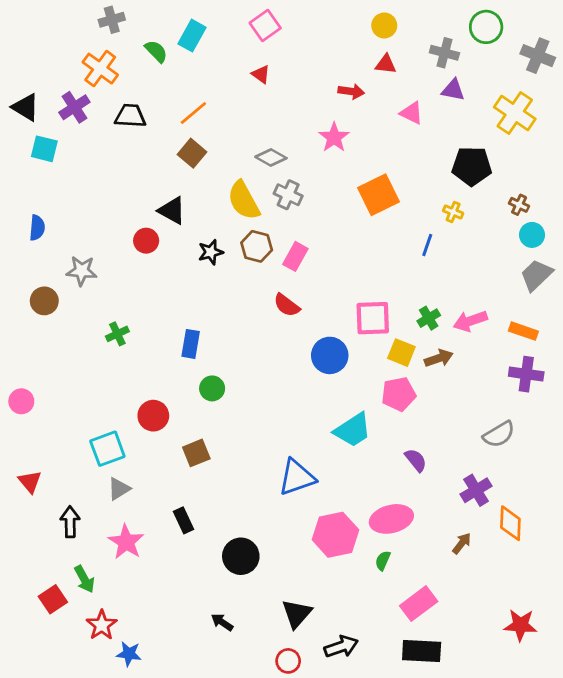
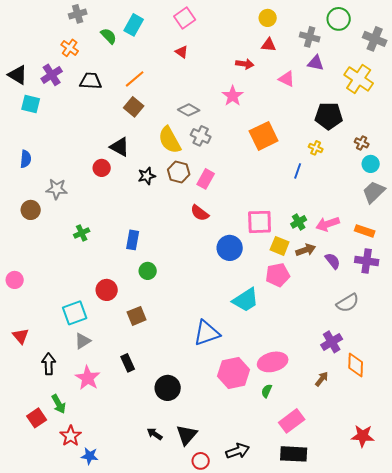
orange cross: (100, 69) -> (70, 48), size x0.7
purple semicircle: (416, 460) -> (333, 261), moved
black triangle: (297, 614) -> (187, 435), moved

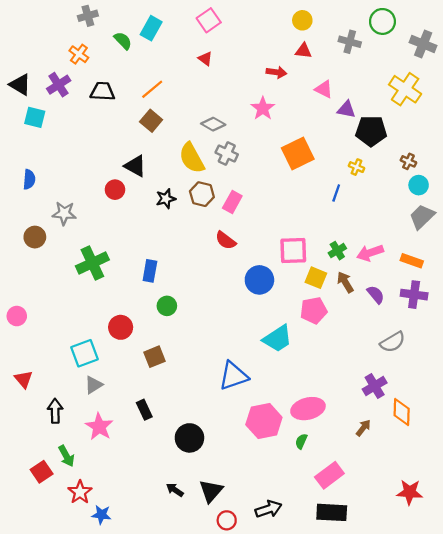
purple triangle: (316, 63) -> (346, 109), moved
green cross: (82, 233) -> (92, 263), size x1.8
brown arrow: (306, 250) -> (345, 282), turned -102

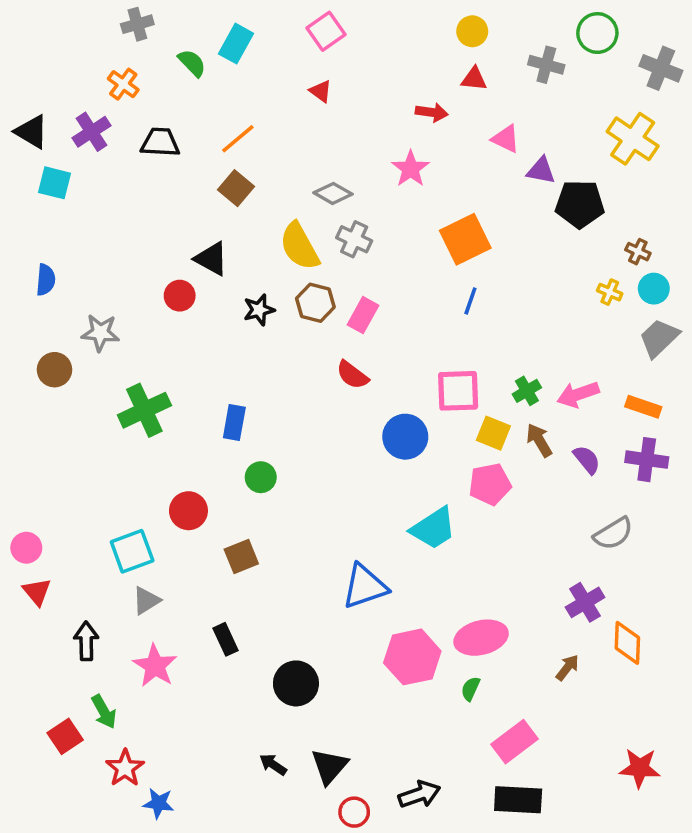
yellow cross: (357, 167) -> (610, 292), moved
blue line: (336, 193) -> (470, 301), moved
pink circle: (17, 316) -> (26, 548), moved

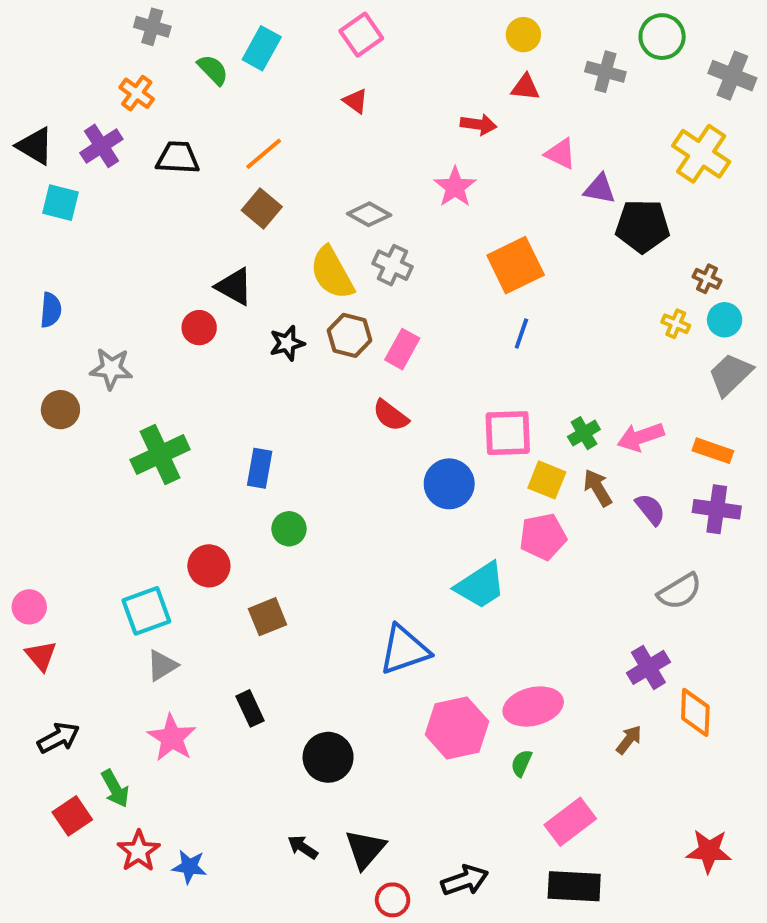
gray cross: (137, 24) -> (152, 27), turned 32
black arrow: (86, 641) -> (59, 738), moved, turned 63
blue star: (158, 803) -> (189, 867), moved

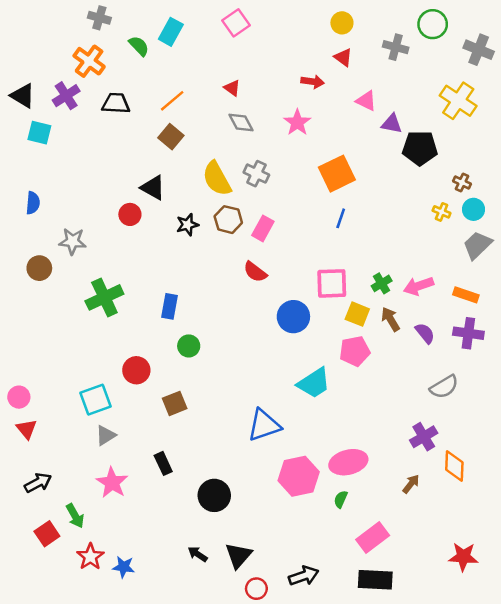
red triangle: (525, 87) -> (343, 57), turned 30
orange cross: (137, 93) -> (89, 61), size x1.4
red triangle: (355, 101) -> (232, 88), moved
gray diamond: (369, 214) -> (241, 122), moved, turned 32

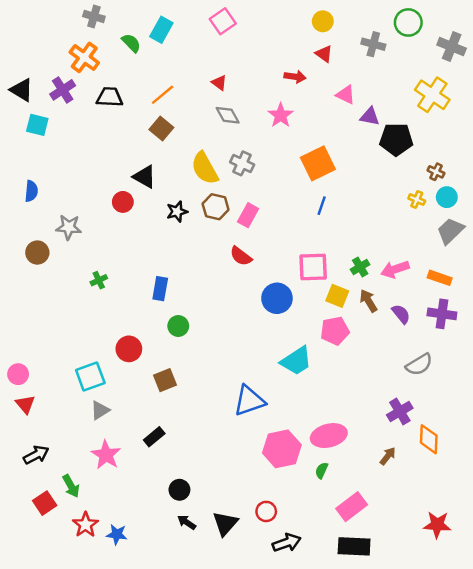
green cross: (104, 297) -> (99, 280), size x0.5
black rectangle: (163, 463) -> (154, 437), turned 75
black circle: (214, 495) -> (179, 490), moved, size x0.7
red circle: (256, 589) -> (266, 511), moved

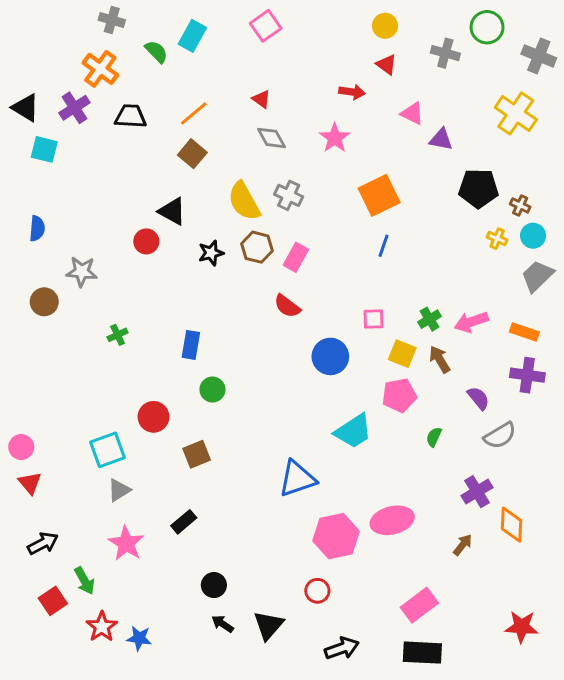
black pentagon: (396, 139) -> (478, 188), moved
pink square: (313, 267) -> (373, 319), size x0.6
purple semicircle: (401, 314) -> (478, 398), moved
green semicircle: (322, 470) -> (434, 437), moved
red circle: (266, 511) -> (317, 591), moved

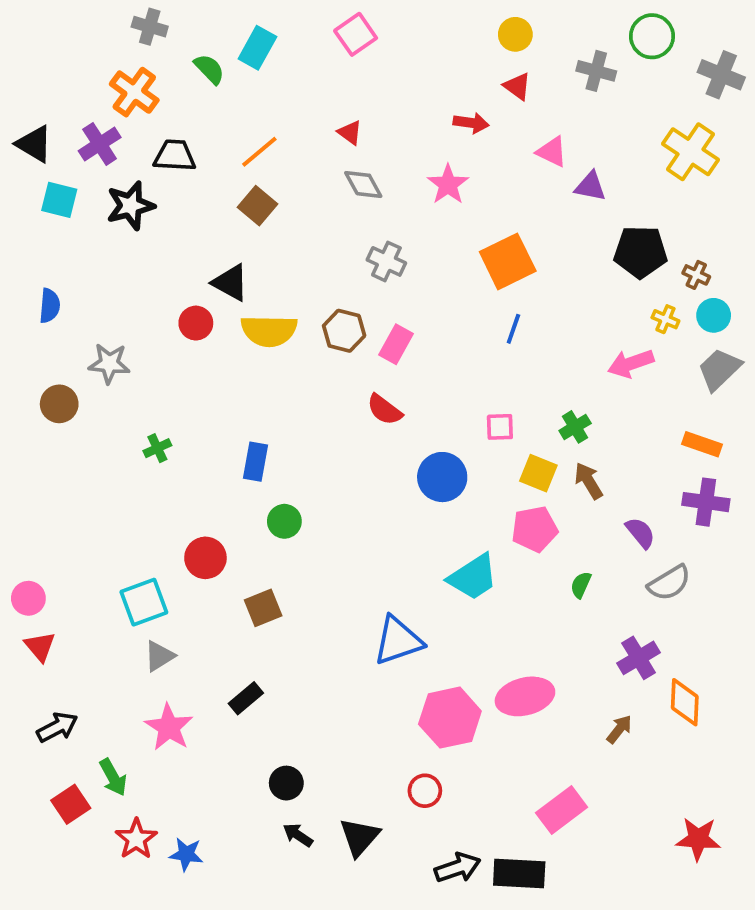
yellow semicircle: (244, 201) -> (269, 331), moved, turned -60
black star: (211, 253) -> (130, 206), moved, size x1.4
pink arrow: (471, 322) -> (631, 363), moved
black rectangle: (422, 653) -> (519, 874), moved

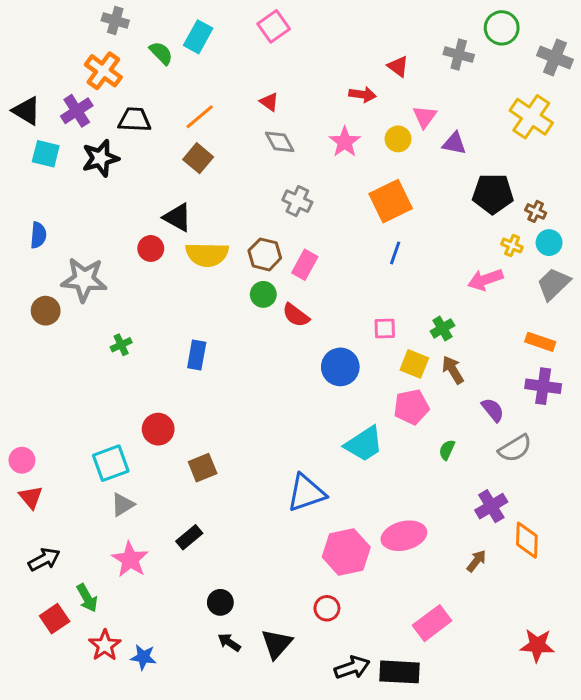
yellow circle: (515, 34) -> (398, 139), moved
pink triangle: (552, 152) -> (425, 117), turned 40
gray star: (109, 363) -> (84, 280), size x1.4
green circle: (284, 521) -> (263, 294), moved

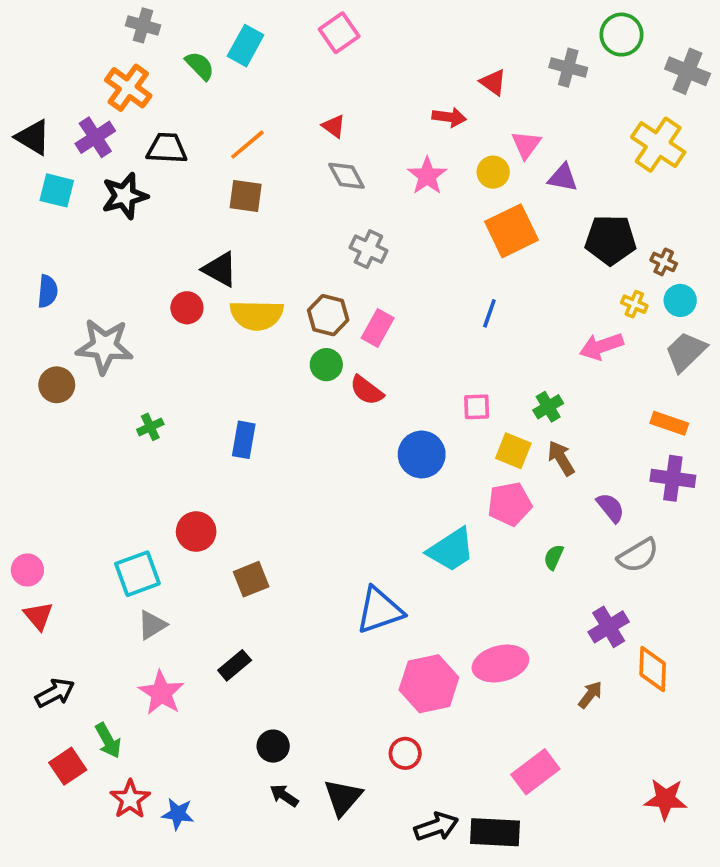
brown square: (198, 158) -> (246, 196), turned -32
orange square: (391, 201) -> (511, 231), moved

